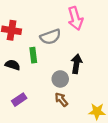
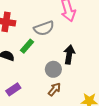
green rectangle: (33, 55) -> (27, 46), turned 48
brown arrow: (61, 100) -> (54, 89), turned 80

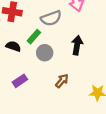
gray circle: (53, 69) -> (45, 53), moved

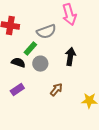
black semicircle: (13, 46) -> (18, 63), moved

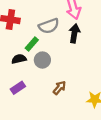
black arrow: (70, 57) -> (74, 33), moved
black semicircle: (18, 63) -> (19, 59), turned -32

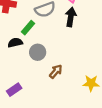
gray circle: (42, 60) -> (38, 52), moved
purple rectangle: (18, 88) -> (14, 90), moved

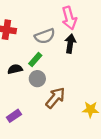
green rectangle: (28, 28) -> (35, 60), moved
brown arrow: (56, 71) -> (55, 98), size x1.5

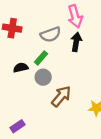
purple rectangle: (14, 116) -> (18, 126), moved

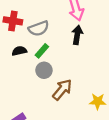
gray semicircle: (51, 34) -> (39, 28), moved
black semicircle: (21, 68) -> (19, 51), moved

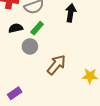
gray circle: (44, 70) -> (30, 46), moved

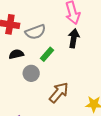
green rectangle: (37, 28) -> (47, 54), moved

